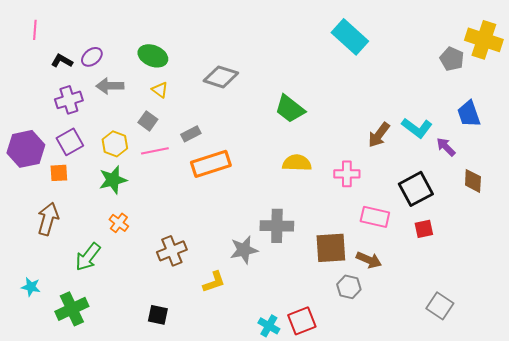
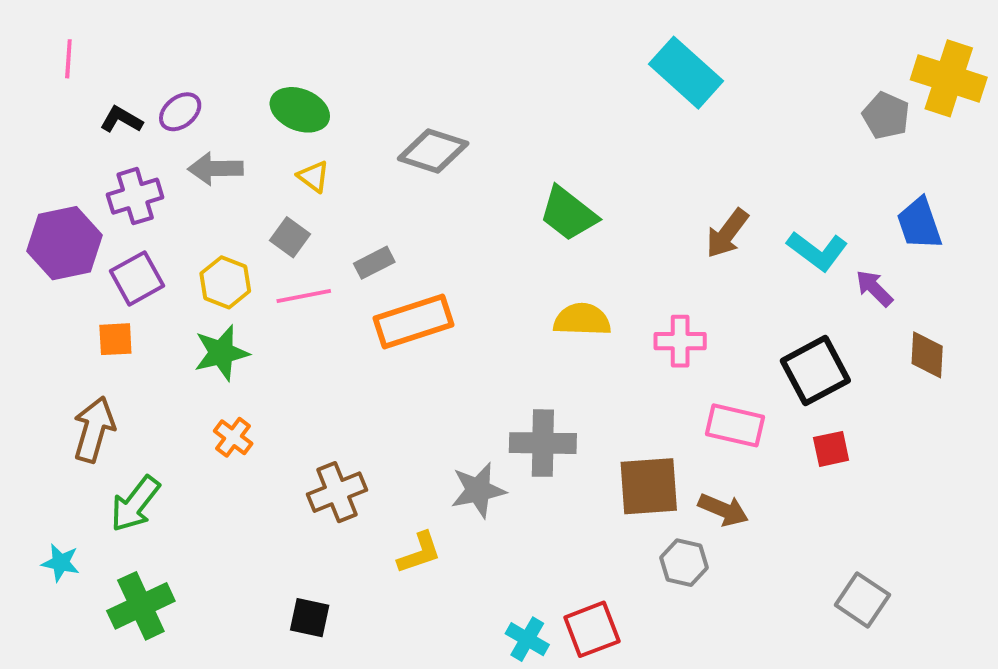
brown arrow: (379, 135) -> (727, 233), moved
purple hexagon: (26, 149) -> (64, 243), moved
green arrow: (88, 257) -> (135, 504), moved

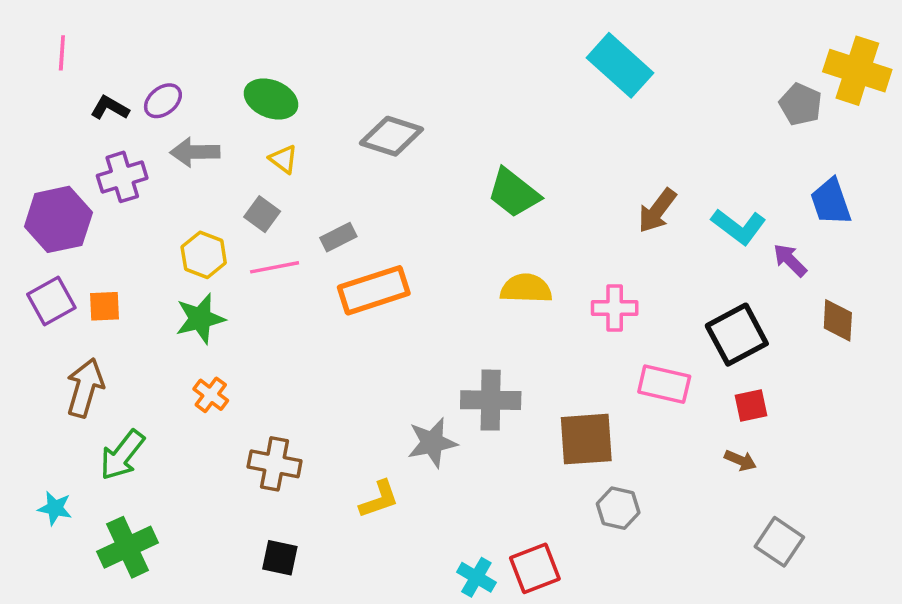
purple square: (137, 278) -> (51, 301), moved
brown cross: (337, 492) -> (275, 464), moved, turned 33
brown arrow: (723, 510) -> (740, 460), moved, size x0.7

